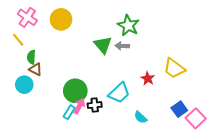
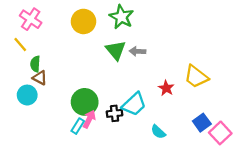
yellow circle: (61, 19) -> (83, 21), moved
green star: (128, 25) -> (121, 17), moved
black cross: (95, 105) -> (115, 113), moved

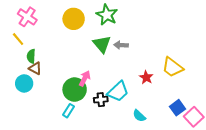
pink arrow: (89, 119) -> (85, 78), moved

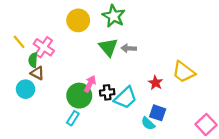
pink cross: (27, 17) -> (44, 47), moved
black cross: (101, 100) -> (107, 92), moved
blue square: (178, 108) -> (158, 113), moved, turned -35

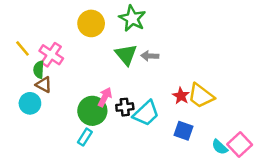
yellow trapezoid: (183, 72) -> (201, 96), moved
cyan semicircle: (148, 124) -> (220, 147), moved

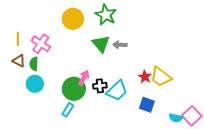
yellow line: (22, 48) -> (18, 39), turned 40
green semicircle: (39, 70) -> (34, 64), moved
brown triangle: (44, 85) -> (19, 61), moved
cyan circle: (30, 103) -> (35, 84), moved
cyan semicircle: (220, 147) -> (176, 118), turned -32

